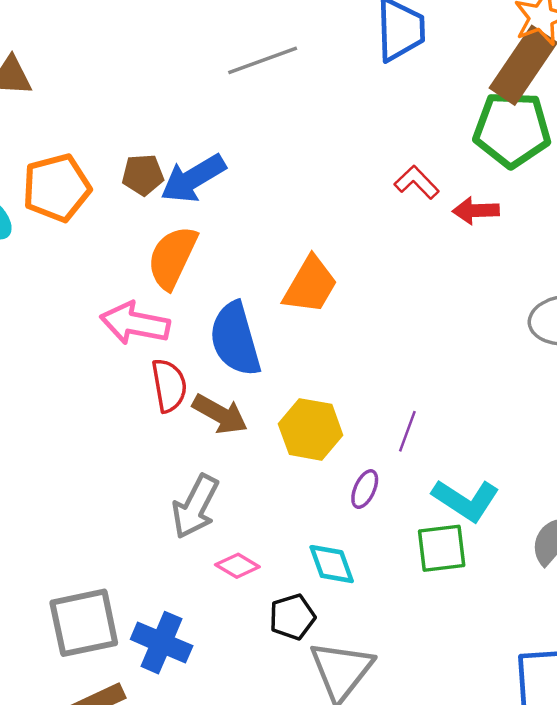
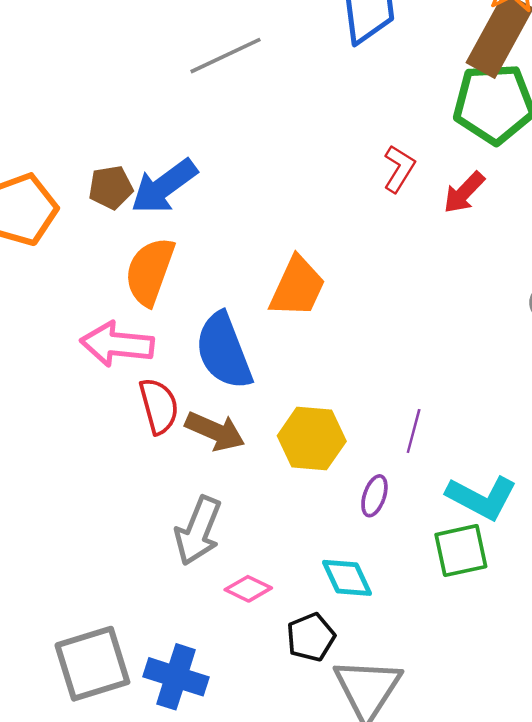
red L-shape: (417, 182) -> (399, 169), turned 81
red arrow: (476, 211) -> (464, 192), turned -39

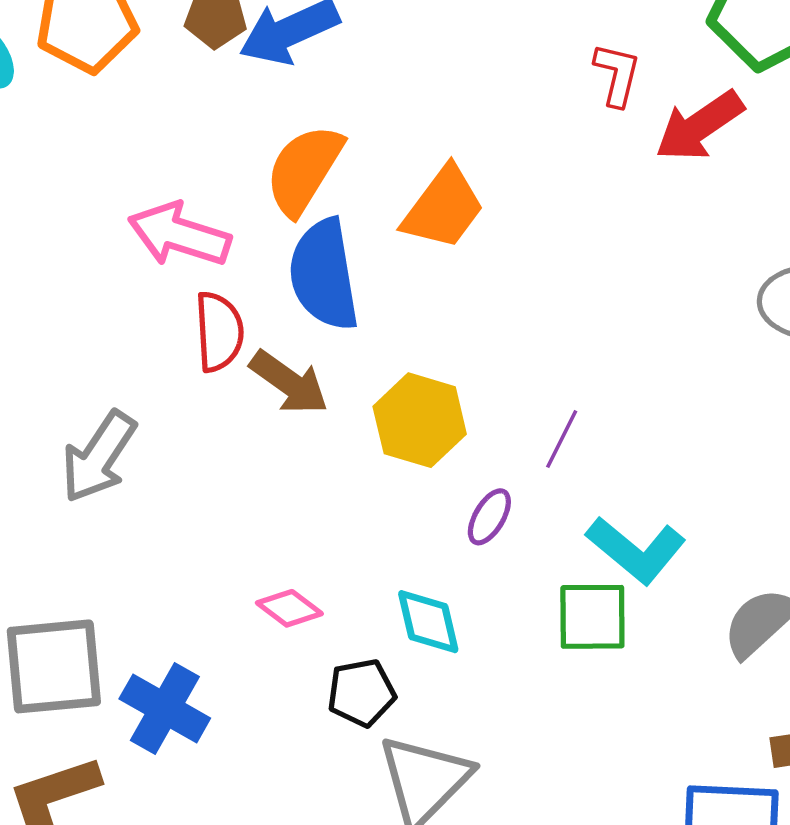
red L-shape: (399, 169) -> (617, 75), turned -30
red arrow: (464, 192) -> (699, 126), size x1.4
orange semicircle: (150, 271) -> (304, 170), moved
gray arrow: (198, 531) -> (99, 457), moved

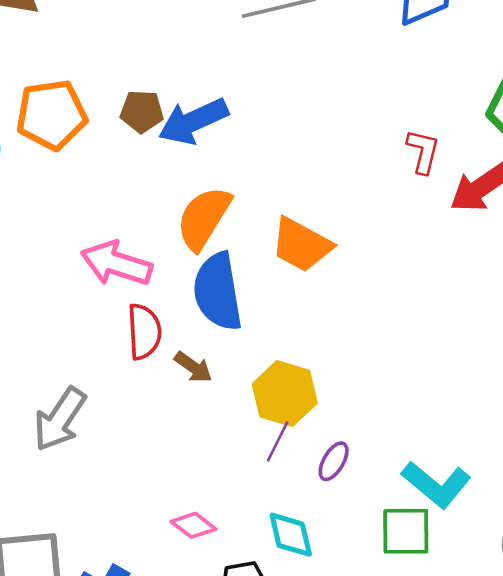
orange trapezoid: (443, 208) -> (301, 245), turned 82
brown arrow: (289, 382) -> (193, 367), size x0.7
purple line: (562, 439) -> (278, 441), moved

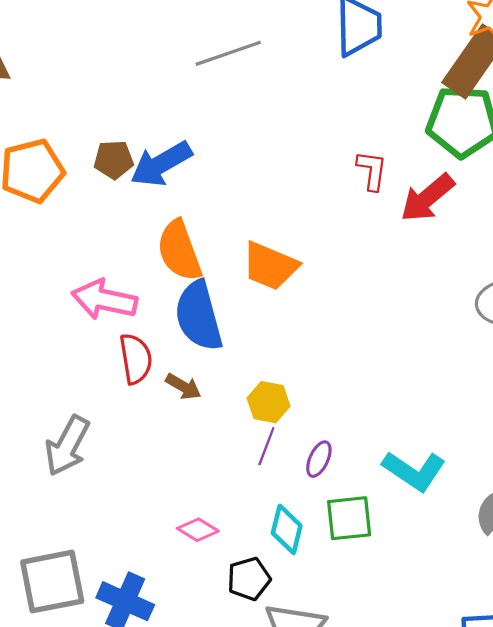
orange semicircle: (204, 218) -> (179, 251), turned -46
yellow hexagon: (285, 394) -> (269, 402), size x0.7
green square: (406, 531) -> (349, 518), moved
cyan diamond: (291, 535) -> (287, 529), turned 33

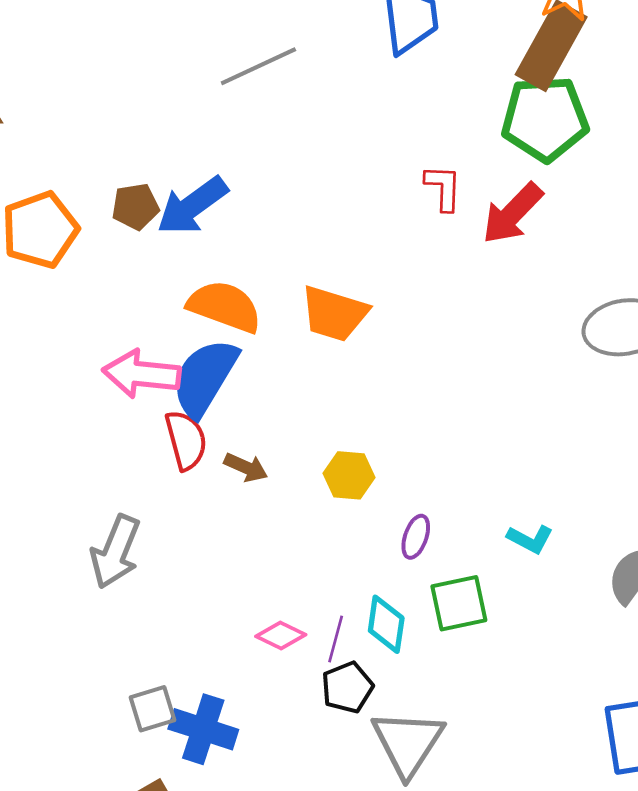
orange semicircle: (179, 251) -> (225, 306), turned 136
blue semicircle: (199, 316) -> (205, 377), moved, turned 52
purple line: (266, 446) -> (336, 639), moved
cyan L-shape: (414, 471) -> (530, 539), size x0.6
gray square: (52, 582) -> (153, 709), moved, size x0.6

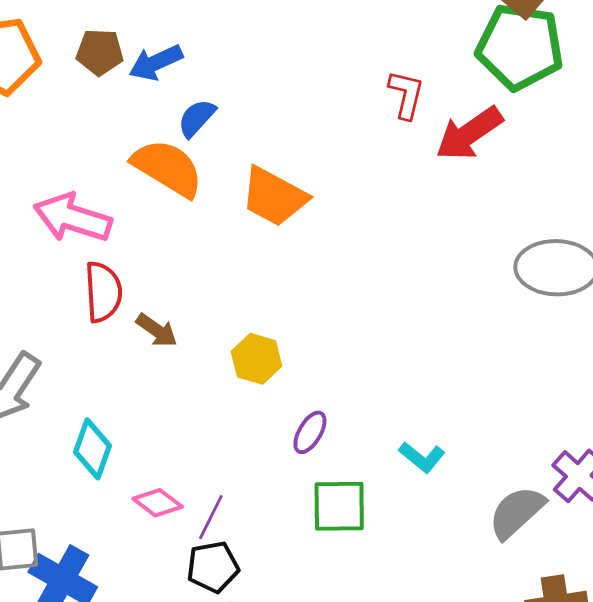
blue arrow: (192, 206) -> (156, 63), size x0.7
blue semicircle: (205, 377) -> (197, 118), moved, size x0.5
cyan diamond: (386, 624) -> (93, 449), moved

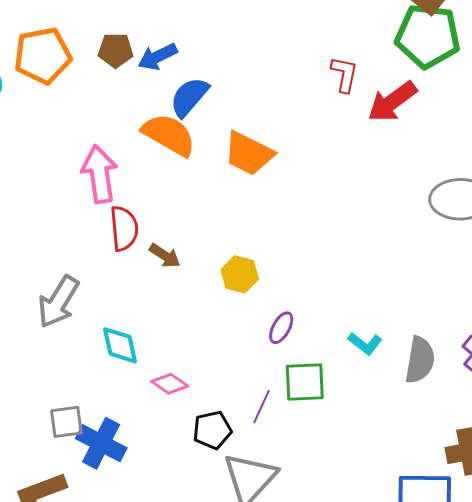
blue semicircle: (197, 118) -> (189, 97), size x1.4
pink arrow: (73, 218) -> (100, 174), turned 66
cyan diamond: (93, 449) -> (120, 345), turned -30
gray semicircle: (517, 512) -> (420, 360), moved, turned 144
purple line: (211, 517) -> (261, 407), moved

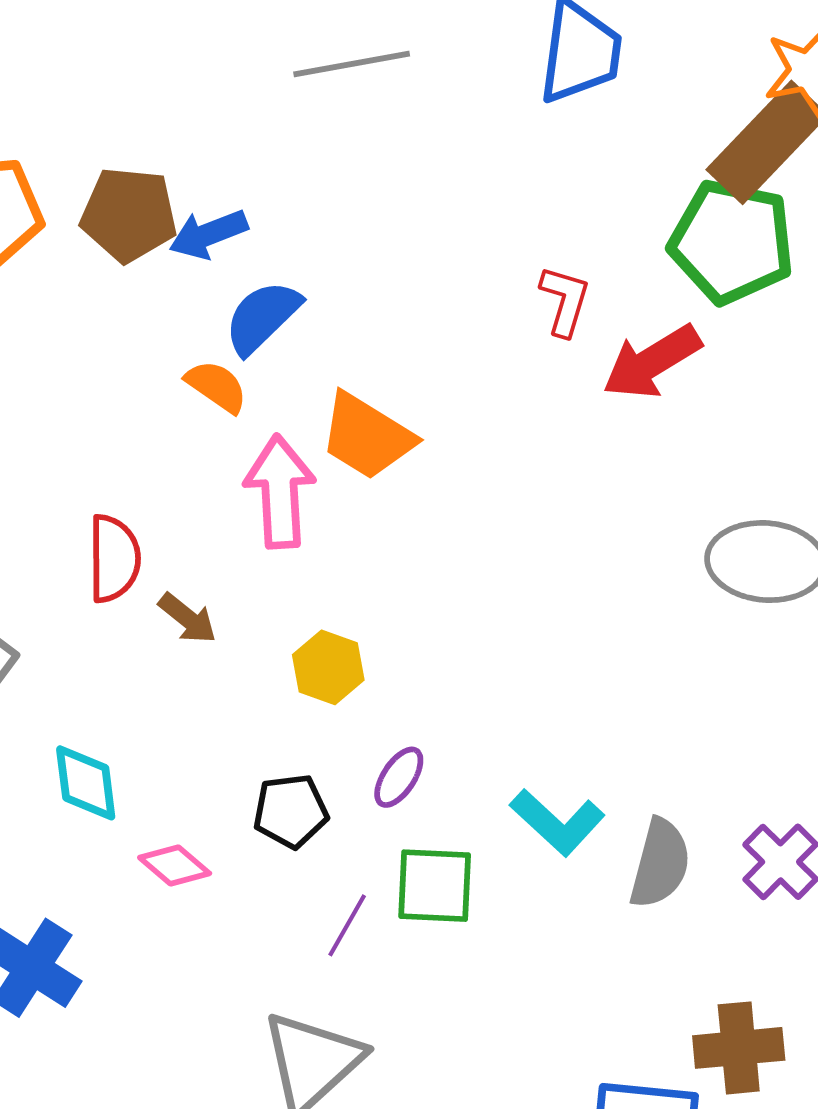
brown pentagon: (116, 50) -> (129, 215), size x1.4
orange semicircle: (169, 135) -> (217, 386), size x0.6
pink arrow: (100, 174) -> (280, 492), moved
cyan L-shape: (365, 343) -> (557, 822), size x1.4
black pentagon: (212, 430) -> (291, 811), moved

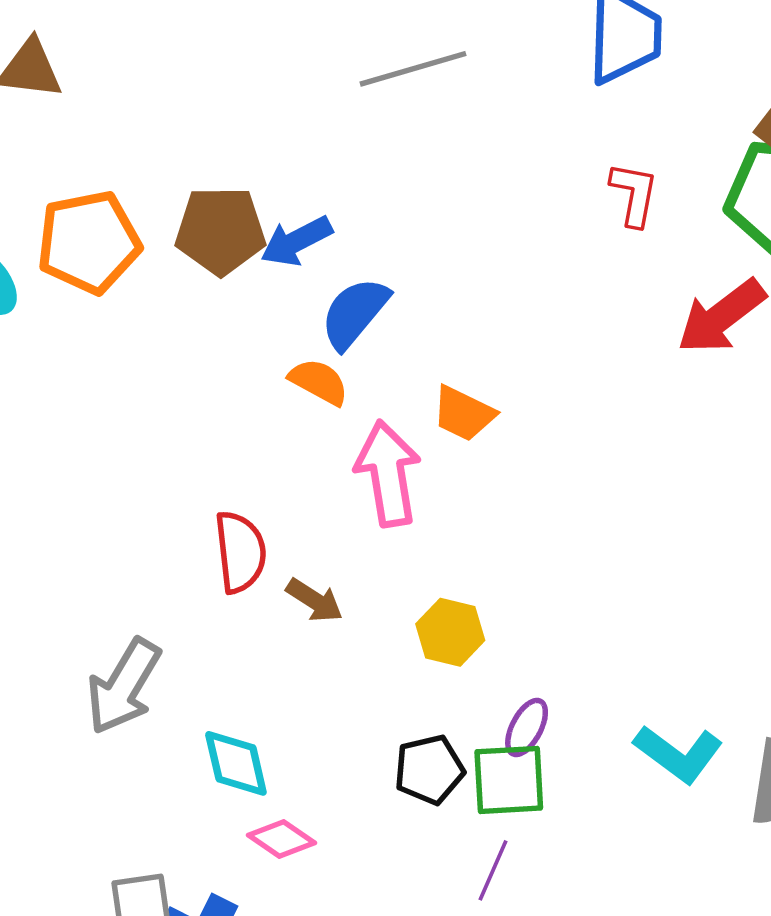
red L-shape: (565, 301) -> (634, 194), moved
orange trapezoid: (367, 436) -> (464, 414), size x0.7
pink diamond: (175, 865) -> (282, 839), moved
green square: (435, 886) -> (509, 780), moved

